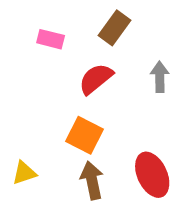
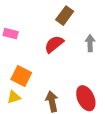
pink rectangle: (51, 39) -> (11, 34), moved
orange square: (84, 135) -> (21, 76), moved

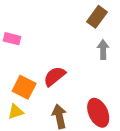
brown rectangle: (65, 16) -> (97, 17), moved
red semicircle: (54, 44) -> (54, 76), moved

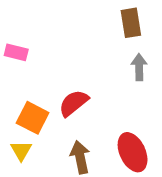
brown rectangle: (97, 17) -> (131, 23), turned -45
yellow triangle: (16, 112) -> (21, 151), turned -42

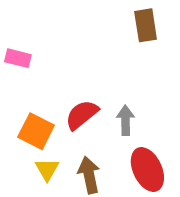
gray arrow: (139, 67) -> (126, 120), moved
yellow triangle: (21, 151) -> (47, 169), moved

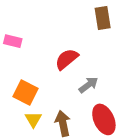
red semicircle: (82, 115) -> (67, 59), moved
gray arrow: (126, 120) -> (88, 85), turned 54

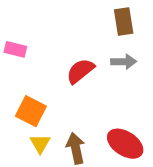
gray arrow: (88, 85) -> (124, 62), moved, turned 36
red ellipse: (104, 119) -> (125, 144), turned -32

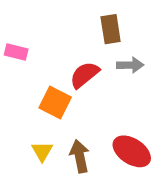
brown rectangle: (124, 22) -> (111, 29), moved
orange square: (31, 111) -> (55, 102), moved

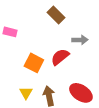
brown rectangle: (111, 29) -> (56, 15), moved, turned -36
red semicircle: (85, 75) -> (60, 57), moved

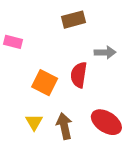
brown rectangle: (56, 15) -> (73, 20), turned -60
red semicircle: (60, 57) -> (79, 75), turned -42

